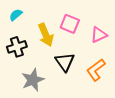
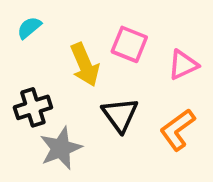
black cross: (17, 47) -> (33, 107), moved

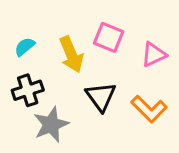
cyan semicircle: (29, 28) -> (25, 47), moved
orange L-shape: (177, 130) -> (149, 109), turned -99

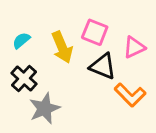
black cross: (28, 90) -> (24, 79), turned -30
black triangle: (101, 96) -> (103, 66), moved, turned -32

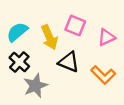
cyan semicircle: (21, 40) -> (17, 32), size x1.5
black triangle: (103, 66) -> (69, 62), moved

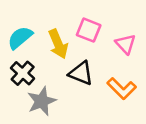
pink triangle: (106, 37) -> (125, 44), turned -48

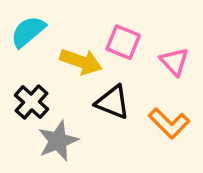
cyan semicircle: (20, 38) -> (28, 32), moved
yellow arrow: (58, 44) -> (81, 62), turned -48

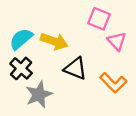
cyan semicircle: (28, 32) -> (21, 39), moved
pink square: (123, 42) -> (99, 19), moved

